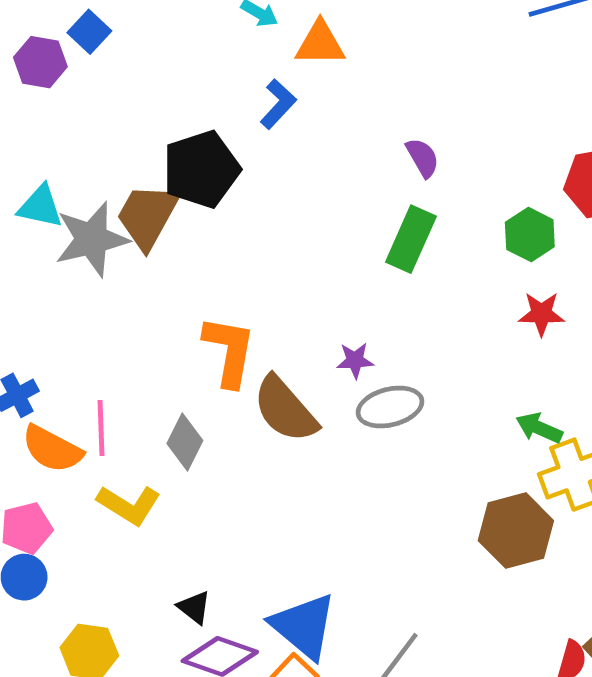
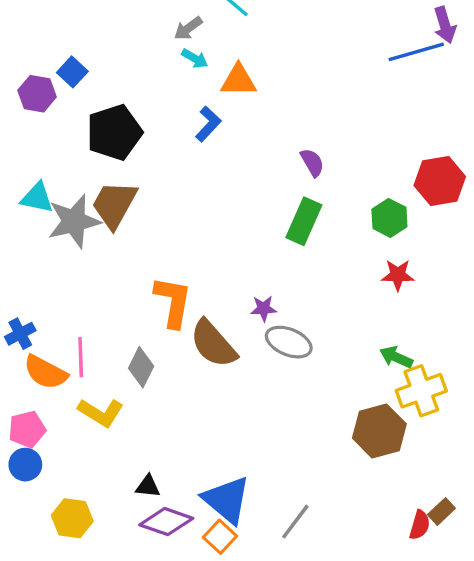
black pentagon: (201, 169) -> (114, 132), moved
gray ellipse: (390, 407) -> (289, 342), turned 36
black triangle: (194, 607) -> (148, 486), turned -32

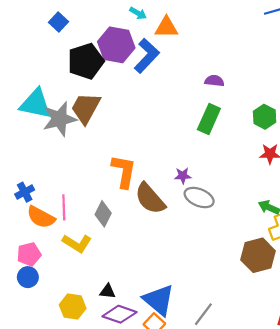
purple hexagon: (37, 94) -> (116, 45), moved, size x1.5
blue L-shape: (208, 124) -> (147, 56), size x1.5
purple semicircle: (312, 163) -> (214, 81), turned -54
cyan triangle: (37, 198) -> (35, 104), size x1.5
yellow hexagon: (72, 518) -> (73, 307), moved

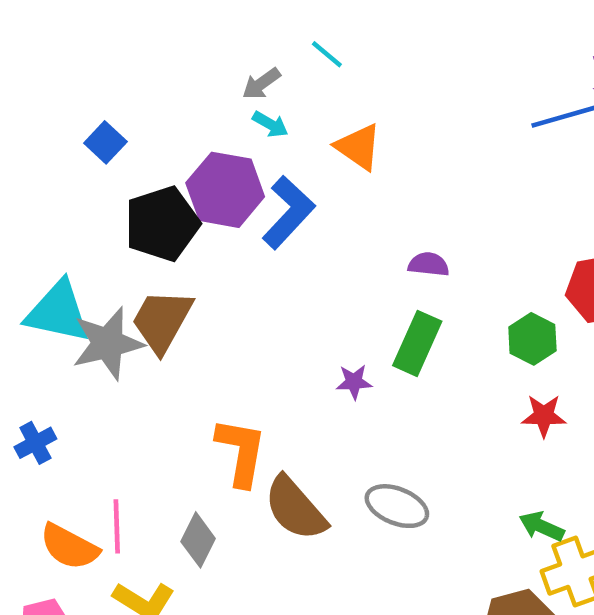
orange triangle: (166, 27) -> (358, 147), moved, turned 35
purple star: (183, 176) -> (354, 382), moved
blue cross: (25, 192) -> (35, 443), moved

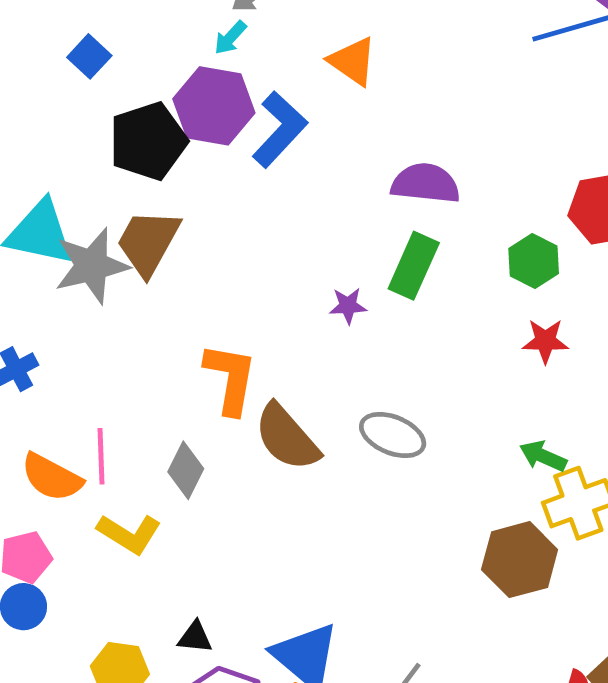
cyan arrow: (270, 124) -> (230, 38), moved, turned 102
purple semicircle: (429, 264) -> (425, 183), size x1.6

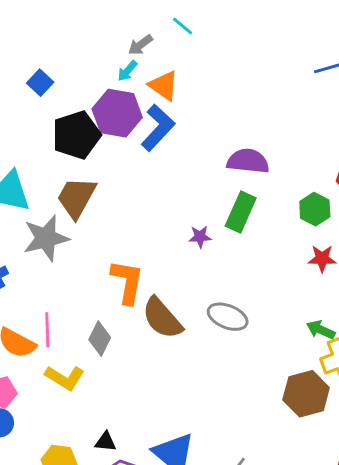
orange triangle: (353, 61) -> (164, 86), moved
gray star: (92, 266) -> (46, 238), moved

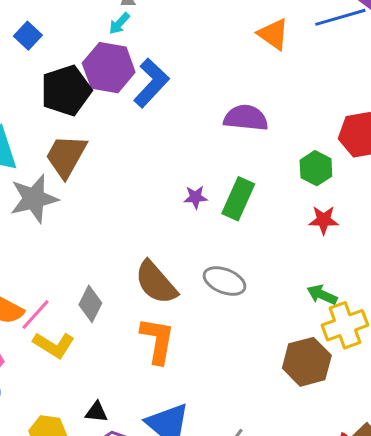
orange triangle: (164, 86) -> (273, 34), moved
green rectangle: (241, 212) -> (238, 199), moved
orange L-shape: (127, 282) -> (157, 340), moved
pink line: (47, 330) -> (36, 315), moved, turned 44

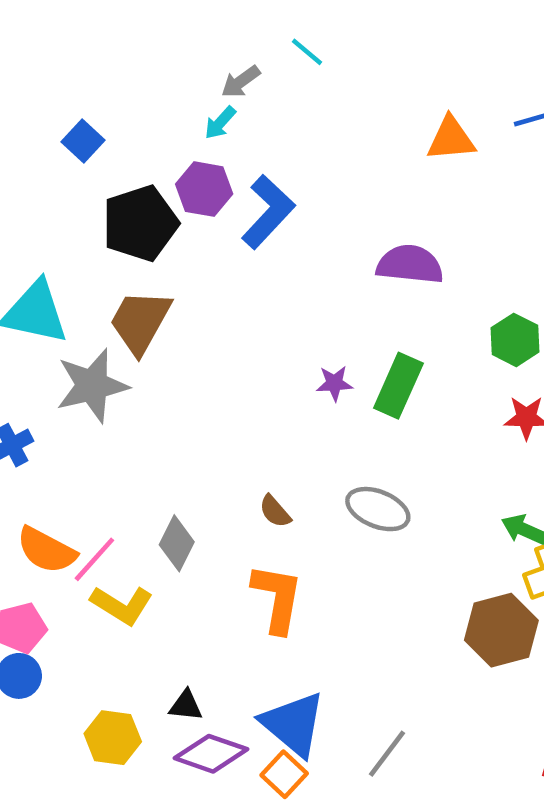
orange triangle: (273, 34) -> (451, 139), turned -40
purple hexagon: (109, 68) -> (204, 189), size x0.7
brown semicircle: (156, 283) -> (275, 511), size x0.5

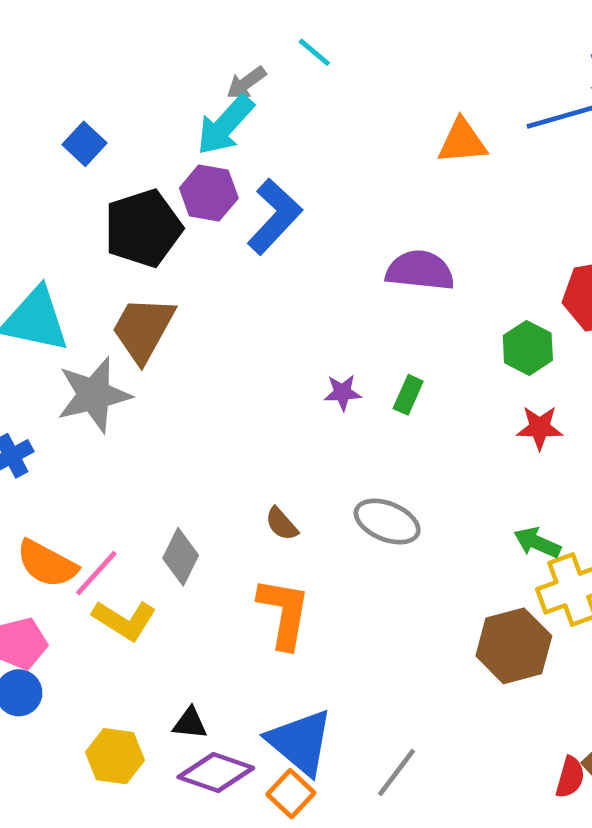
cyan arrow: (220, 123) -> (225, 125), size x1.8
green rectangle: (398, 386) -> (408, 395), size x0.6

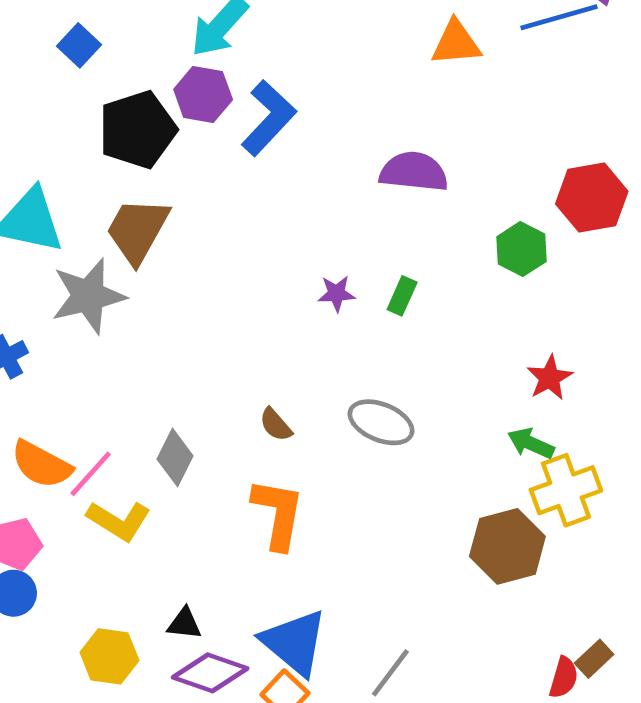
red star: (540, 428) -> (550, 378), moved, turned -30

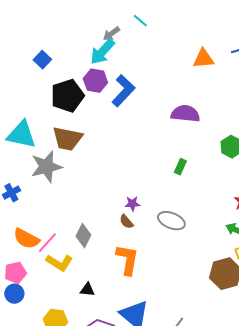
brown trapezoid: (138, 230) -> (67, 139), turned -108
purple star: (337, 294) -> (132, 204), moved
black triangle: (184, 624) -> (87, 290), moved

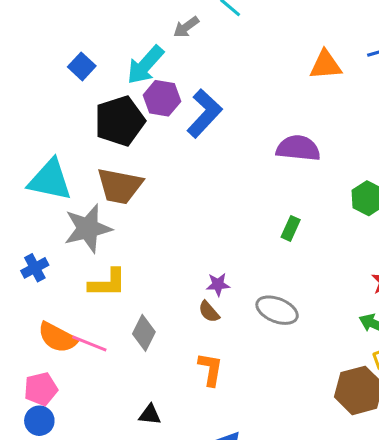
cyan arrow: (102, 52) -> (145, 65), moved
pink line: (47, 243) -> (89, 343), turned 70
orange L-shape: (127, 260) -> (210, 369), size x0.7
yellow L-shape: (59, 263) -> (107, 283), moved, turned -32

